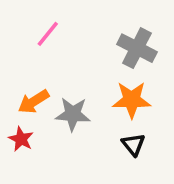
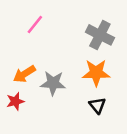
red star: (21, 139) -> (15, 101), turned 30

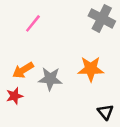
gray cross: (100, 35) -> (102, 18), moved
black triangle: (97, 105) -> (106, 112), moved

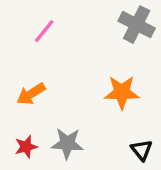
gray star: (50, 79) -> (67, 143), moved
red star: (14, 96) -> (26, 147), moved

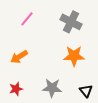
gray cross: (137, 25) -> (71, 22), moved
gray star: (67, 143) -> (52, 88), moved

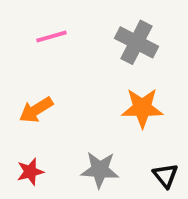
pink line: (27, 19) -> (52, 37), turned 35

